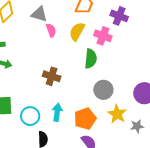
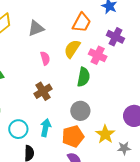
gray triangle: (39, 14) -> (36, 28), turned -42
pink semicircle: (51, 30) -> (45, 58), moved
brown cross: (52, 76) -> (43, 91), turned 36
gray circle: (103, 90) -> (80, 111), moved

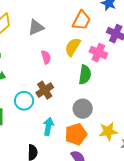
cyan circle: (18, 129) -> (24, 101), moved
yellow star: (105, 134) -> (108, 131), turned 30

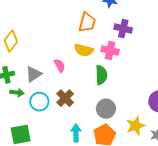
gray triangle: (36, 27) -> (34, 74), moved
yellow semicircle: (73, 47) -> (84, 50), turned -96
cyan circle: (24, 101) -> (39, 102), moved

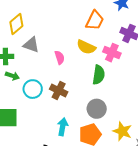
gray triangle: (34, 74) -> (31, 45), moved, turned 42
brown cross: (65, 98) -> (59, 91), turned -30
yellow star: (136, 126) -> (122, 131), turned 30

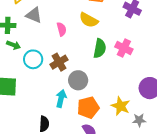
pink cross: (112, 53) -> (124, 48), moved
brown cross: (59, 91) -> (59, 62), turned 30
gray circle: (97, 109) -> (78, 80), moved

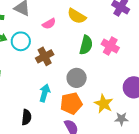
pink semicircle: (62, 29) -> (49, 24), turned 72
cyan circle: (33, 59) -> (21, 41), moved
gray circle: (78, 80) -> (77, 78), moved

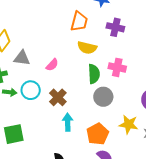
yellow semicircle: (77, 16) -> (87, 48), moved
gray circle: (77, 78) -> (103, 97), moved
cyan arrow: (45, 93) -> (68, 122), moved

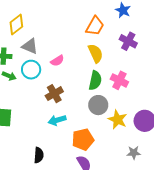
yellow semicircle: (87, 48) -> (96, 53), turned -144
cyan circle: (31, 90) -> (31, 70), moved
cyan arrow: (68, 122) -> (57, 120), turned -120
yellow star: (129, 124) -> (118, 119), moved

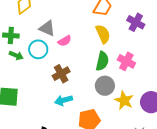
gray triangle: (30, 46) -> (47, 28), moved

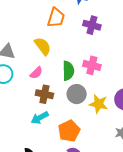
yellow semicircle: (103, 34) -> (43, 46), moved
pink semicircle: (65, 41) -> (36, 73), moved
brown cross: (61, 74) -> (44, 94), moved, turned -36

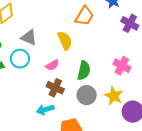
purple cross: (92, 25) -> (130, 23), moved
pink cross: (92, 65) -> (122, 66), moved
yellow star: (99, 104) -> (114, 96), moved

